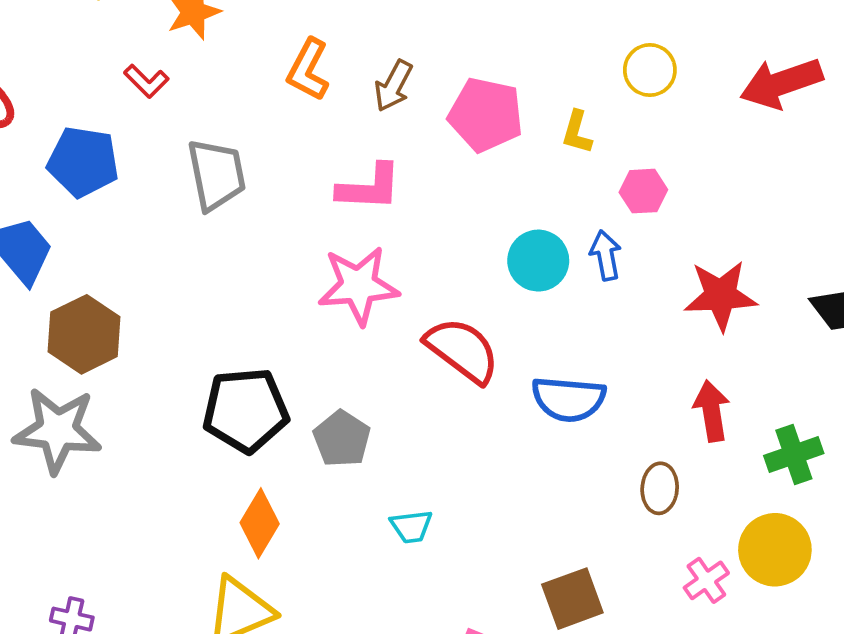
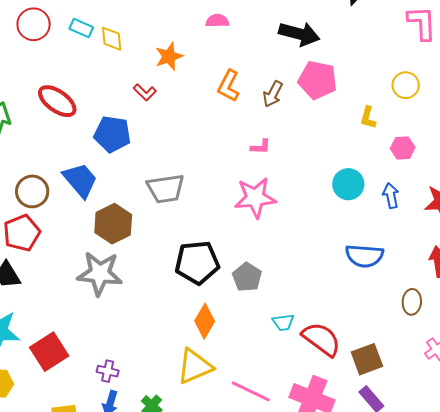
pink pentagon: (486, 115) -> (317, 80), moved
gray trapezoid: (216, 175) -> (166, 189), moved, turned 93
pink L-shape: (369, 187) -> (261, 147), size x0.6
blue arrow: (606, 255) -> (391, 196), moved
red semicircle: (462, 350) -> (321, 339), moved

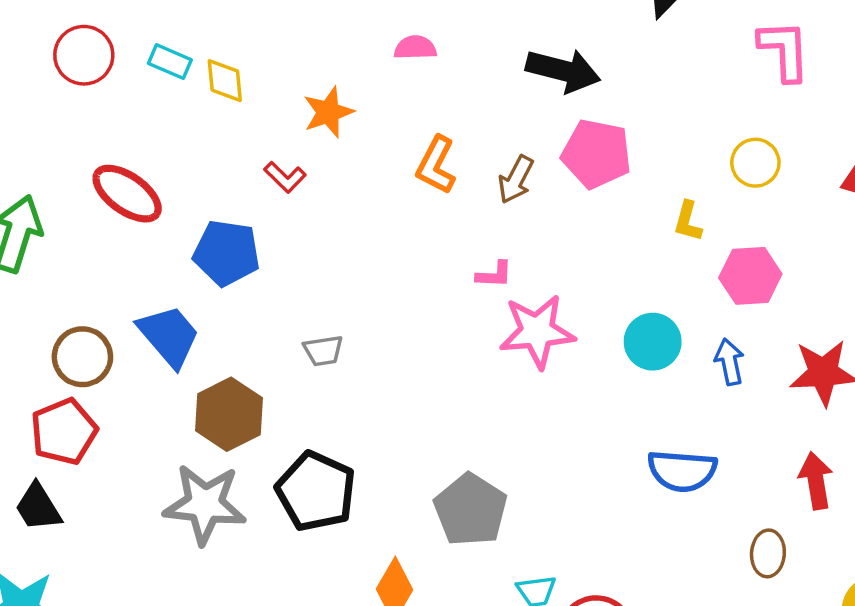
pink hexagon: (403, 148) -> (750, 276), size x1.4
gray trapezoid: (166, 189) -> (323, 351), size x0.6
pink star: (255, 198) -> (537, 331), moved
black pentagon: (197, 263) -> (316, 491), moved, turned 30
gray pentagon: (247, 277) -> (471, 510), size x1.4

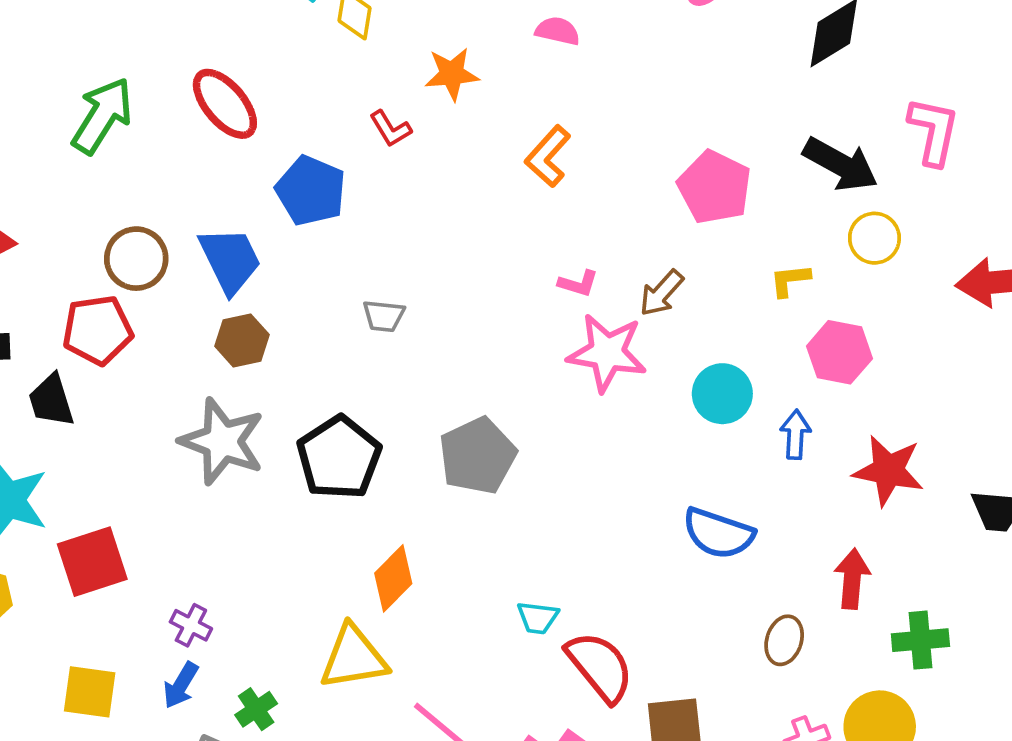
black arrow: (563, 71) -> (841, 164), moved
brown arrow: (516, 179) -> (661, 293), moved
yellow L-shape: (688, 221) -> (790, 280), turned 54
brown hexagon: (229, 414) -> (242, 340), moved, size x0.7
gray pentagon: (471, 510) -> (478, 456), moved

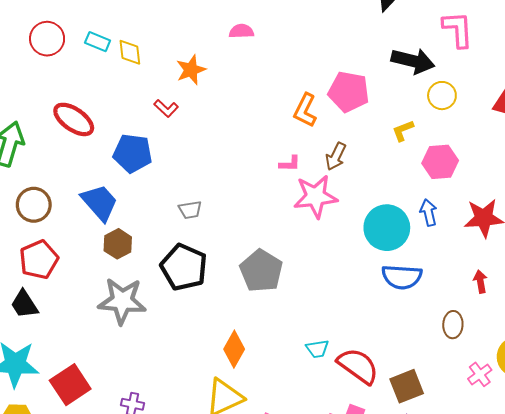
orange L-shape: (548, 156) -> (305, 110), moved
brown circle: (136, 259) -> (34, 205), moved
cyan circle: (722, 394) -> (387, 228), moved, size x1.4
black pentagon: (339, 458) -> (184, 267), moved
red arrow: (852, 579) -> (480, 282), size x0.7

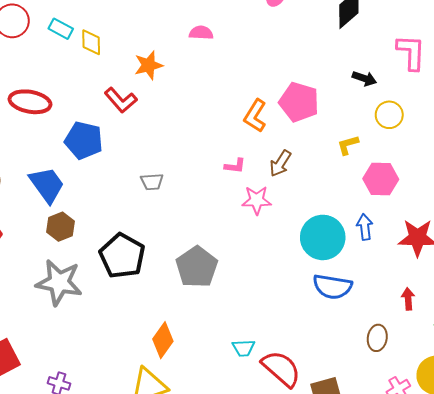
black arrow: (413, 61) -> (364, 78), size x0.6
red L-shape: (166, 108) -> (121, 100), size x1.4
red ellipse: (74, 119) -> (30, 102), turned -30
pink star: (315, 196) -> (257, 200), size x0.7
gray trapezoid: (190, 210) -> (152, 182), moved

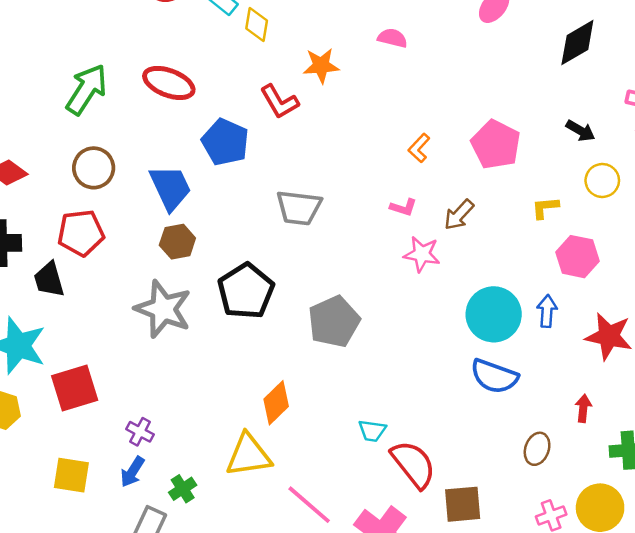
orange L-shape: (255, 116) -> (419, 148), moved, size x0.7
gray trapezoid: (152, 182) -> (299, 208), size x1.6

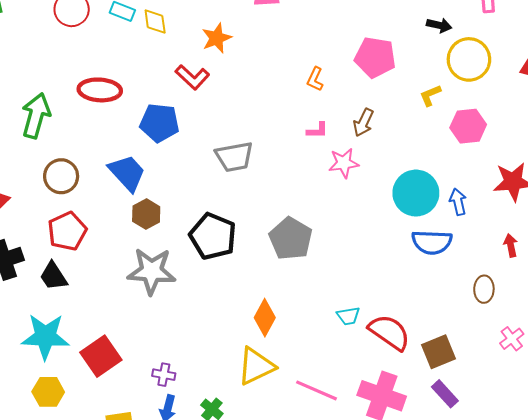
yellow circle: (602, 180) -> (469, 59), size x1.5
blue arrow: (547, 311) -> (458, 202), moved

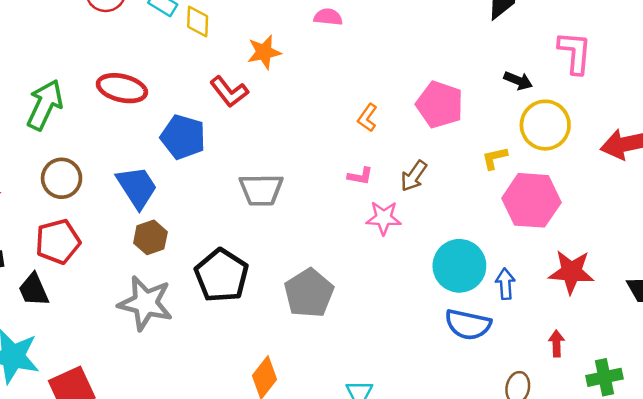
pink hexagon: (468, 126) -> (531, 200), size x1.4

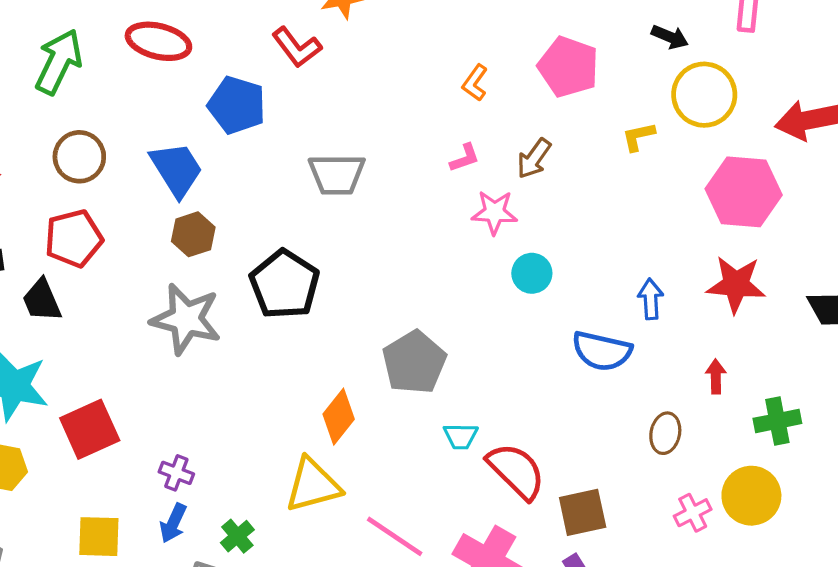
pink L-shape: (360, 176) -> (465, 158), turned -30
pink hexagon: (531, 200) -> (744, 192), moved
cyan circle: (459, 266) -> (532, 273), moved, size x0.6
gray pentagon: (309, 293) -> (414, 362), moved

